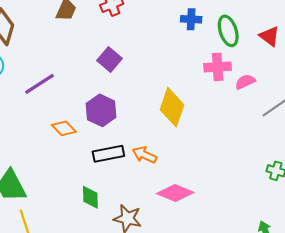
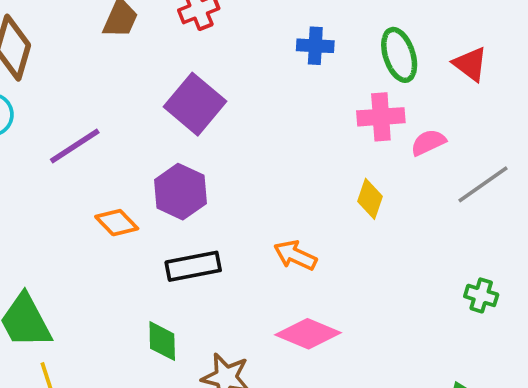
blue cross: (191, 19) -> (315, 46), moved
purple square: (110, 60) -> (195, 104), size x1.4
yellow diamond: (172, 107) -> (370, 199), moved, size x0.6
orange arrow: (144, 155) -> (295, 255), moved

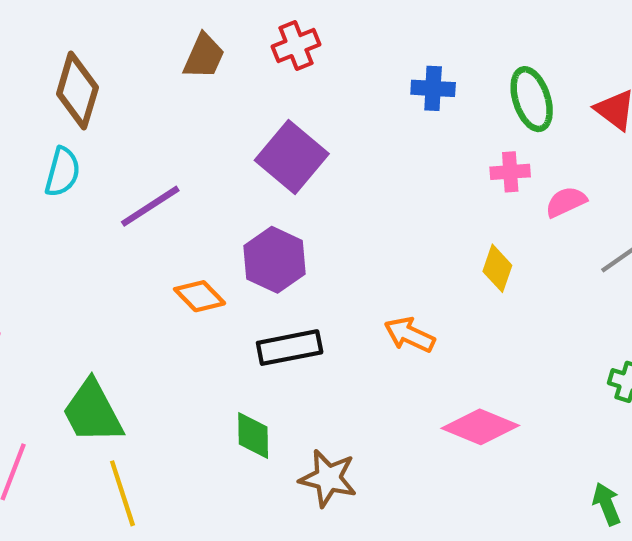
pink cross: (381, 117) -> (510, 172), size x0.7
pink diamond: (308, 334) -> (480, 427), moved

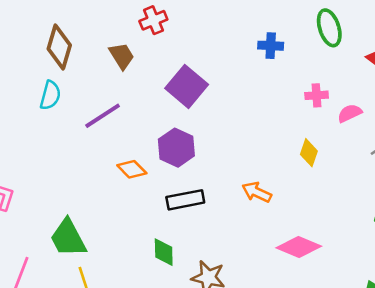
red cross: (296, 46) -> (153, 20), moved
brown trapezoid: (204, 56) -> (122, 56), moved, turned -56
green ellipse: (532, 99) -> (329, 28), moved

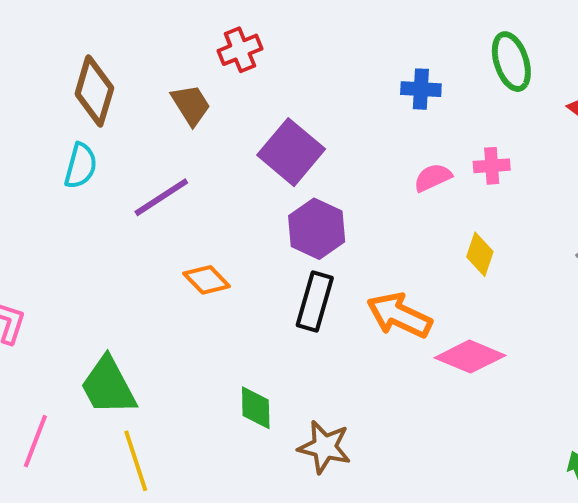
pink semicircle: (350, 113) -> (433, 178), moved
purple hexagon: (176, 148) -> (317, 229), moved
orange arrow: (257, 192) -> (399, 315), size x1.4
black rectangle: (185, 200) -> (315, 301), moved, turned -63
pink diamond: (299, 247) -> (470, 357), moved

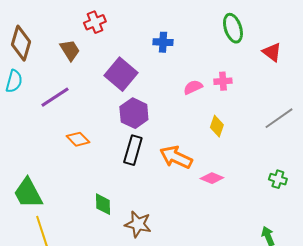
blue cross: (421, 89) -> (163, 42), moved
pink diamond: (470, 357) -> (212, 178), size x0.7

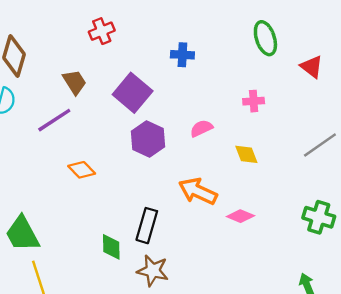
brown trapezoid: (70, 50) -> (74, 82), moved
pink semicircle: (193, 87) -> (201, 128), moved
yellow diamond: (217, 126) -> (246, 154), turned -40
black rectangle: (133, 150) -> (147, 226), moved
green cross: (278, 179) -> (319, 217), size x1.5

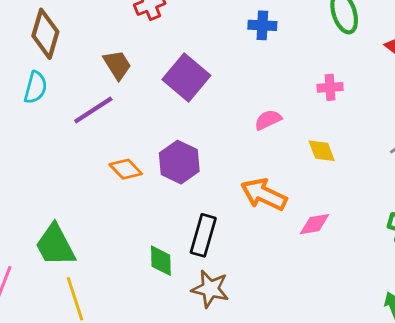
blue cross: (182, 55) -> (262, 25), moved
purple hexagon: (148, 139) -> (179, 162), moved
pink diamond: (240, 216) -> (315, 224), turned -32

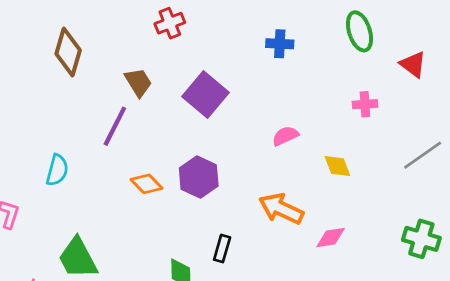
cyan semicircle: (36, 87) -> (57, 170), moved
pink cross: (330, 87) -> (365, 104), moved
purple line: (93, 110) -> (115, 126), turned -30
black rectangle: (203, 235) -> (222, 248), size x0.7

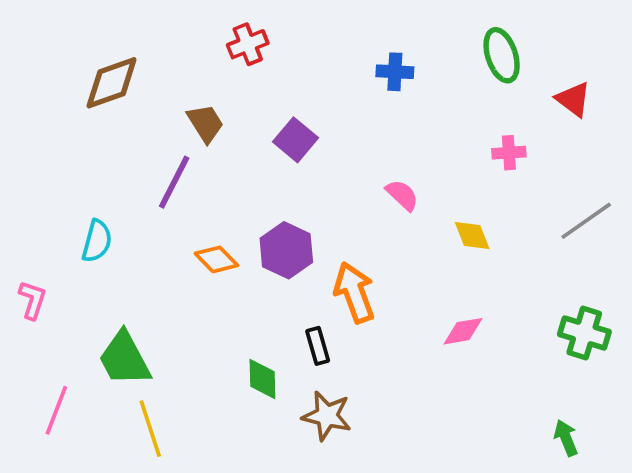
brown diamond: (68, 52) -> (112, 83), turned 54
purple square: (206, 95) -> (296, 140), size x0.7
pink semicircle: (285, 136) -> (402, 195), turned 68
orange arrow: (281, 209) -> (354, 293), moved, turned 45
black rectangle: (222, 248) -> (318, 346), turned -32

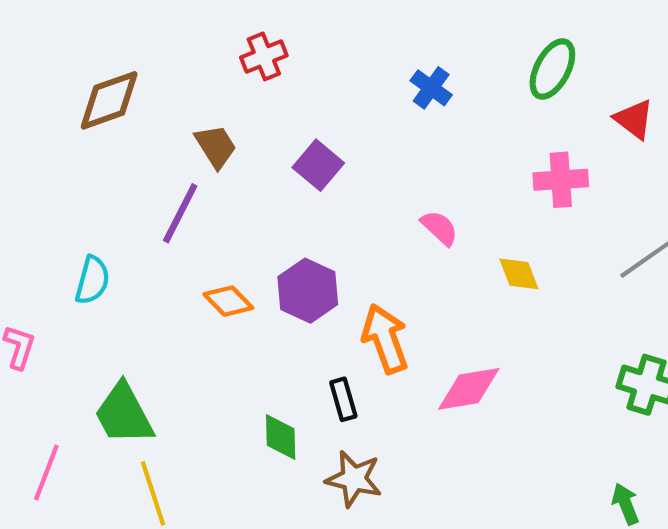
green ellipse: (502, 55) -> (552, 69), turned 46
blue cross: (395, 72) -> (431, 88), turned 33
pink cross: (509, 153) -> (561, 180), size x1.4
pink diamond: (463, 331) -> (469, 389), moved, size x1.4

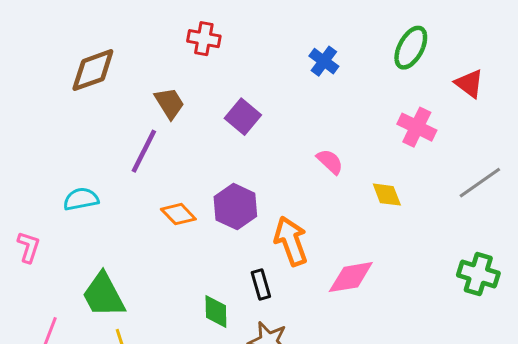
red cross: (264, 56) -> (204, 39), turned 32
pink cross: (561, 180) -> (417, 127), turned 30
cyan semicircle: (92, 280) -> (81, 199), turned -116

